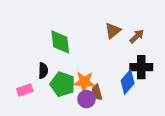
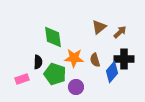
orange star: (84, 82) -> (74, 58), moved
brown semicircle: (97, 92) -> (95, 60), moved

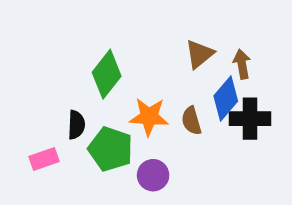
brown arrow: (120, 32) -> (242, 64), turned -56
green diamond: (53, 37) -> (107, 74), turned 45
blue diamond: (112, 72) -> (226, 98), moved

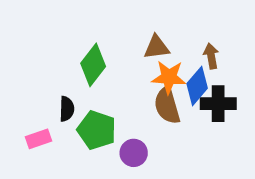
brown triangle: (199, 54) -> (157, 47), moved, turned 32
orange star: (149, 117) -> (169, 77), moved
brown semicircle: (191, 121) -> (167, 105), size x1.5

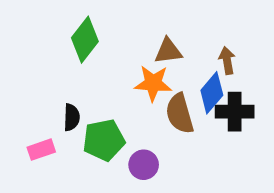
green diamond: (93, 65) -> (85, 40), moved
orange star: (169, 77) -> (153, 83), moved
green pentagon: (97, 130) -> (104, 140), turned -30

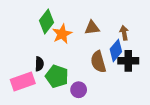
orange star: (153, 83) -> (62, 34), moved, turned -30
green pentagon: (104, 140) -> (57, 76), turned 30
pink rectangle: (41, 150) -> (23, 81), size x1.6

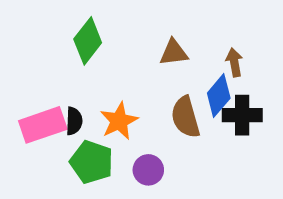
orange star: (62, 34) -> (119, 121), moved
green pentagon: (57, 76) -> (92, 162), moved
pink rectangle: (23, 81) -> (43, 125), moved

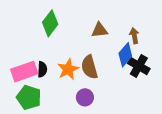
black cross: (242, 115) -> (139, 66), turned 30
brown semicircle: (185, 117) -> (89, 67), moved
green pentagon: (92, 162) -> (29, 97), moved

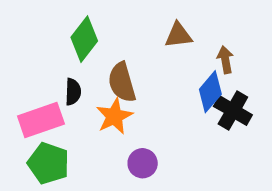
brown triangle: (100, 30) -> (178, 35), moved
brown semicircle: (89, 67) -> (122, 82), moved
black semicircle: (42, 69) -> (73, 92), moved

